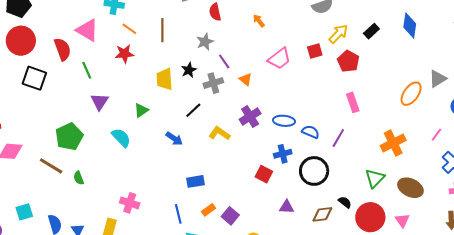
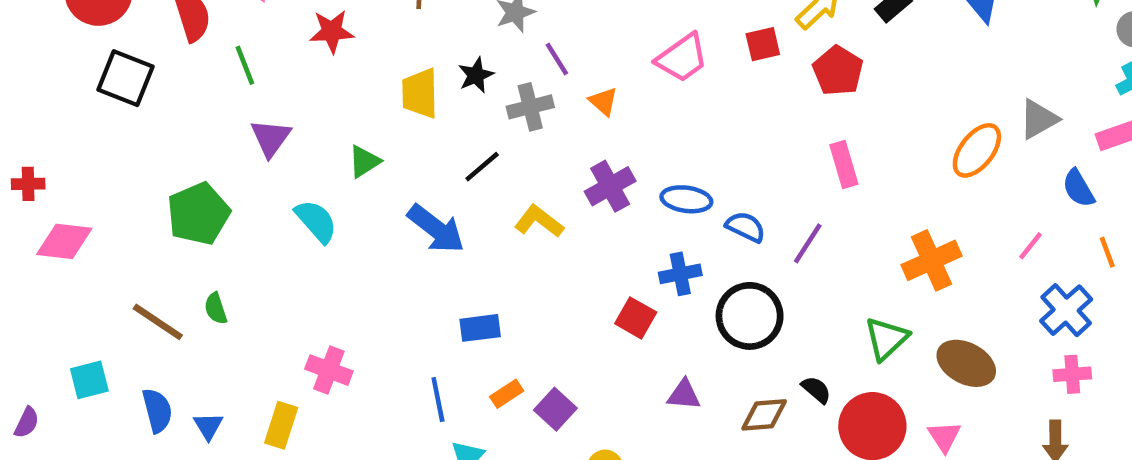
blue arrow: (174, 139) -> (436, 229), size x1.5
brown line: (51, 166) -> (158, 322), moved

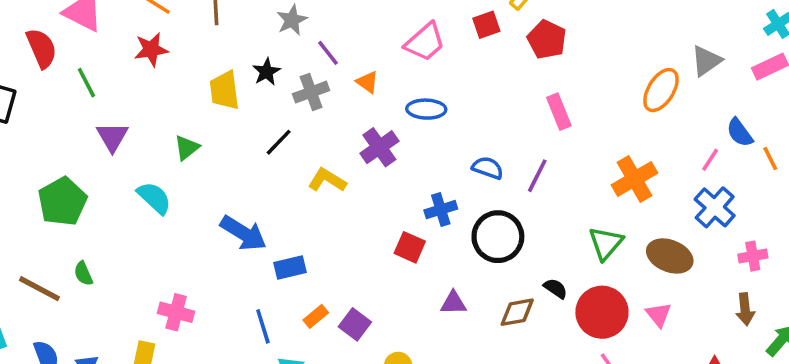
blue semicircle: (1078, 188) -> (740, 133), moved
blue ellipse: (686, 199) -> (426, 109), moved
blue arrow: (436, 229) -> (243, 233), moved
blue cross: (1066, 310) -> (715, 207), moved

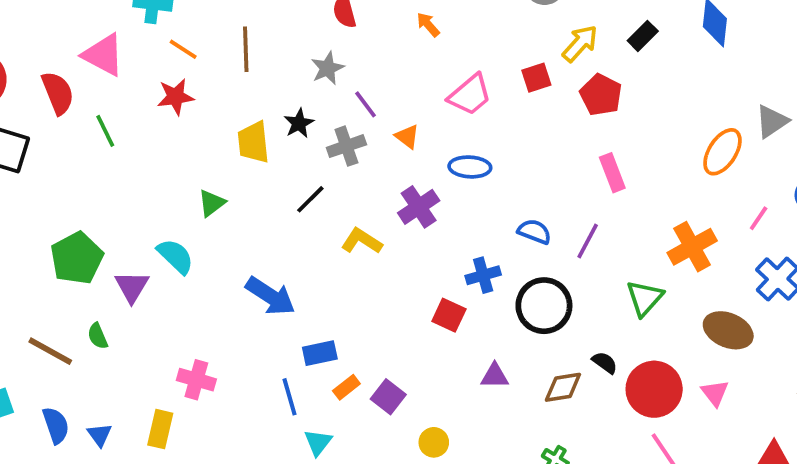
purple triangle: (112, 137) -> (132, 287), moved
pink line: (710, 160) -> (759, 218), moved
green triangle: (606, 243) -> (645, 298), moved
blue rectangle: (290, 267) -> (320, 353), moved

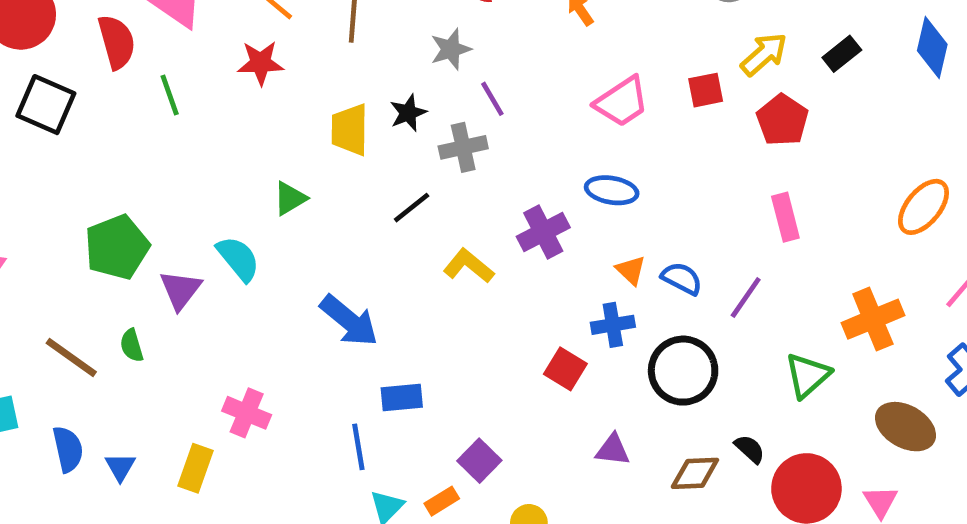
orange triangle: (407, 137) -> (631, 270), moved
orange rectangle: (346, 387) -> (442, 501), moved

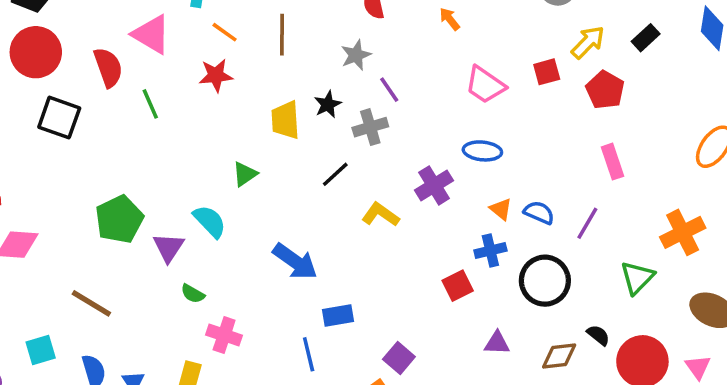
pink trapezoid: (622, 102) -> (485, 85), turned 72
green semicircle: (132, 345) -> (193, 294), moved, turned -40
red square: (565, 369) -> (458, 286), turned 36

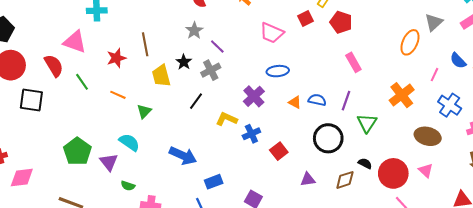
orange line: (225, 32) -> (118, 95), moved
brown line: (282, 35) -> (145, 44), moved
blue cross: (490, 250) -> (251, 134), moved
green triangle: (637, 278) -> (367, 123), moved

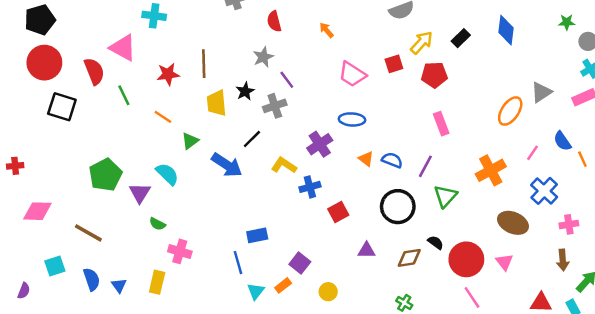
red pentagon: (341, 22) -> (434, 75), turned -30
blue arrow: (183, 156) -> (227, 165), moved
pink diamond: (22, 178) -> (37, 211), moved

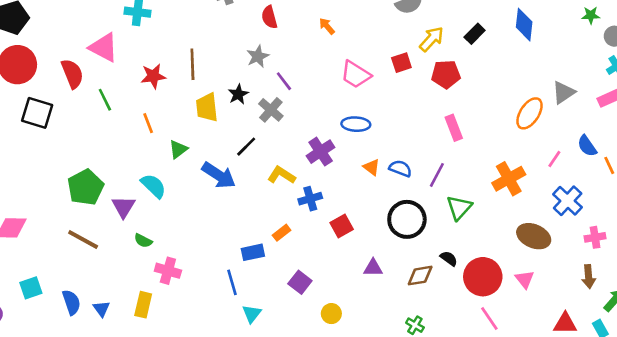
gray cross: (275, 106) -> (271, 110), turned -30
orange line: (163, 117) -> (148, 123), turned 36
brown line: (88, 233) -> (83, 240), moved
orange rectangle: (283, 285) -> (282, 233), moved

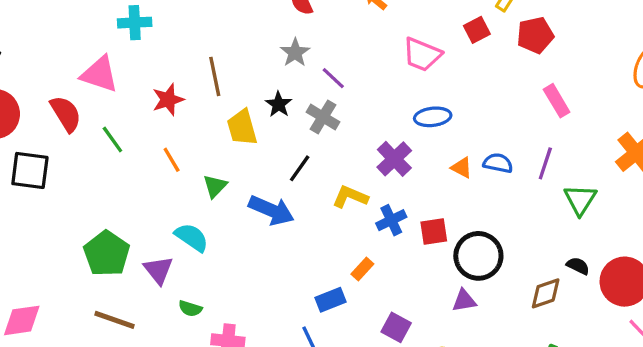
black circle: (407, 219) -> (478, 256), moved
red square: (342, 226) -> (434, 231), moved, turned 30
purple triangle: (373, 268) -> (464, 301), moved

